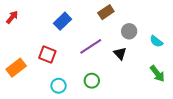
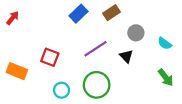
blue rectangle: (63, 21) -> (79, 14), moved
orange rectangle: (16, 68) -> (17, 71), turned 60
green circle: (92, 81) -> (97, 85), size x1.6

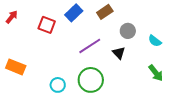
red square: (50, 57) -> (47, 25), moved

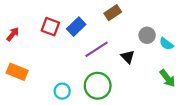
blue rectangle: (74, 13) -> (76, 27), moved
red arrow: (12, 17) -> (13, 34), moved
gray circle: (128, 31) -> (147, 35), moved

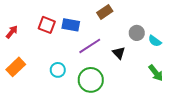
blue rectangle: (76, 27) -> (71, 25), turned 54
orange rectangle: (17, 72) -> (16, 67), turned -66
cyan circle: (62, 91) -> (58, 70), moved

